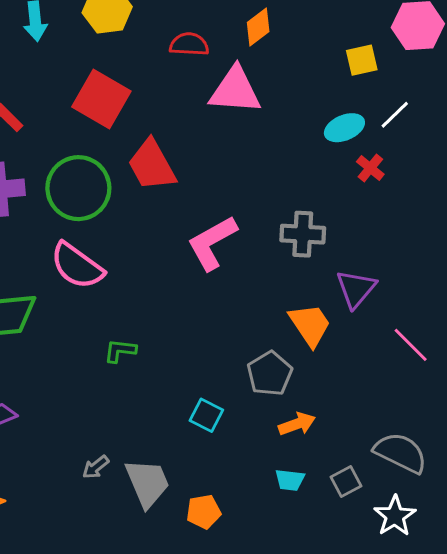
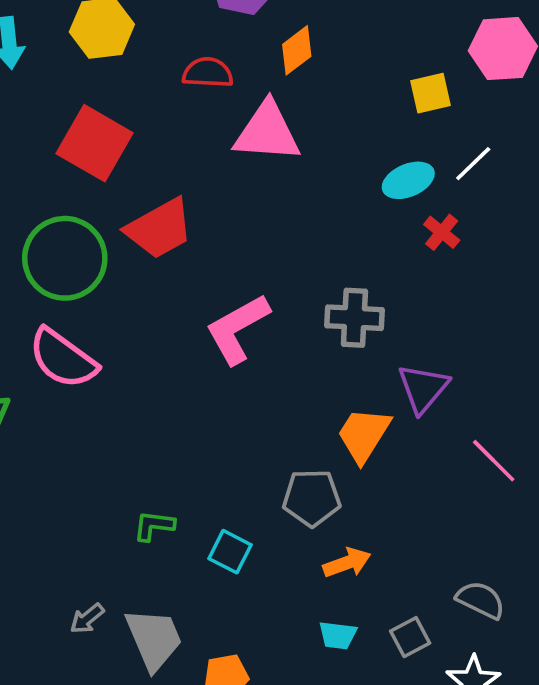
red trapezoid: (152, 165) -> (159, 229), turned -90
orange trapezoid: (310, 325) -> (364, 435), turned -114
green L-shape: (120, 351) -> (154, 526), moved
gray pentagon: (270, 374) -> (312, 498), turned 30
gray semicircle: (401, 453) -> (481, 600), size x0.7

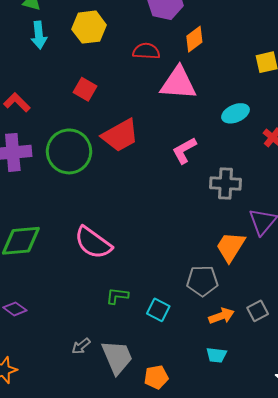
red square: (94, 143) -> (85, 89), size x0.6
cyan ellipse: (408, 180) -> (235, 113), moved
pink L-shape: (237, 329) -> (184, 150), moved, size x0.7
pink semicircle: (63, 359) -> (93, 243), moved
gray square: (410, 637) -> (258, 311), moved

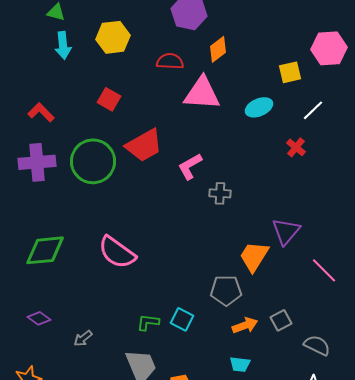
cyan ellipse: (235, 113) -> (259, 107), moved
pink L-shape: (184, 150) -> (190, 166), moved
gray cross: (225, 184) -> (220, 193), moved, size x0.7
green L-shape: (117, 296) -> (148, 322), moved
gray arrow: (81, 346) -> (83, 338), moved

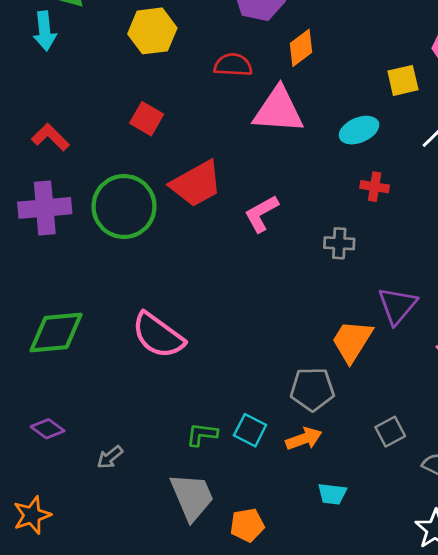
cyan arrow: (63, 45) -> (45, 31), moved
red cross: (296, 147) -> (375, 187), moved, turned -30
gray cross: (220, 193) -> (339, 243), moved
orange arrow: (245, 325) -> (304, 439), moved

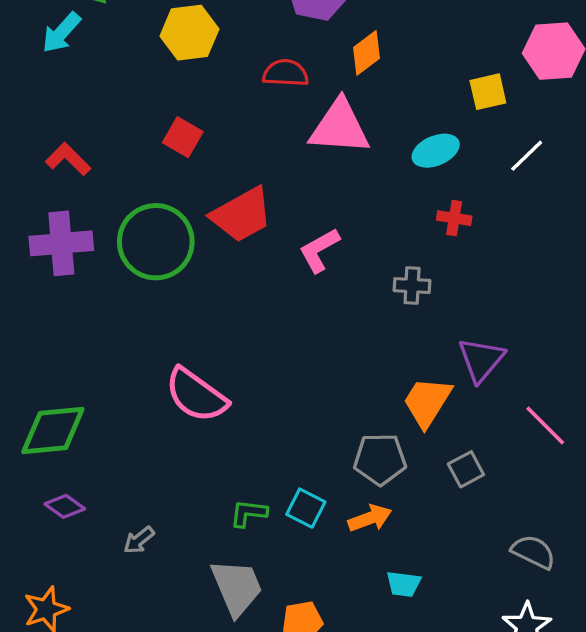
cyan arrow: (45, 31) -> (61, 33), turned 48
green diamond: (56, 333) -> (53, 431), moved
gray square: (390, 432) -> (466, 469), moved

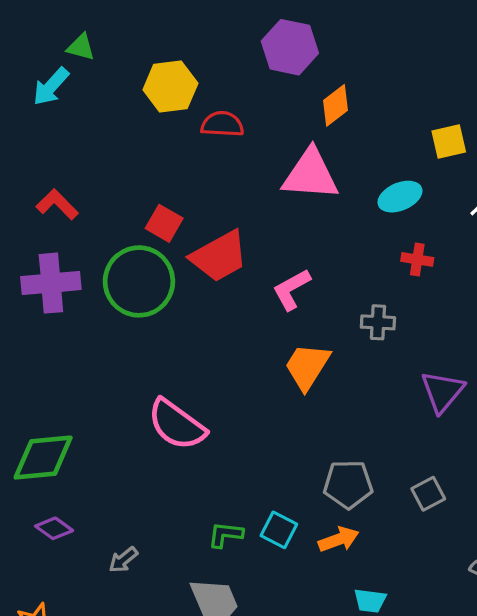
red semicircle: (286, 73) -> (222, 124), moved
red square: (183, 137) -> (164, 223), moved
orange trapezoid: (427, 402) -> (307, 366), moved

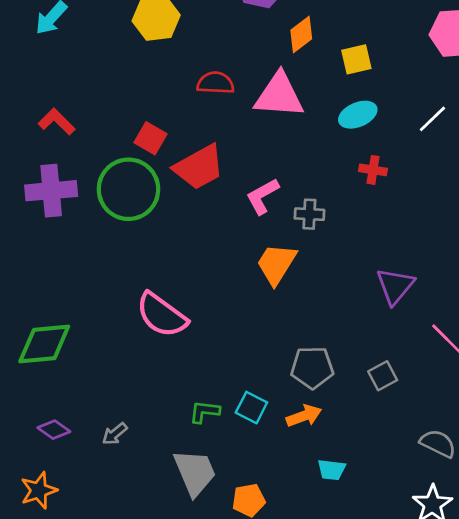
red semicircle: (222, 124) -> (216, 83), moved
yellow square: (449, 142) -> (356, 59), moved
gray cross: (378, 322) -> (309, 214), moved
purple diamond: (54, 528) -> (54, 430), moved

